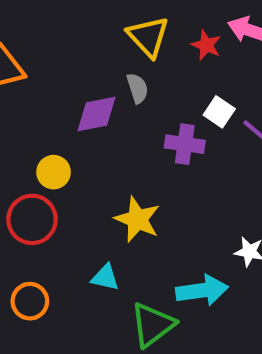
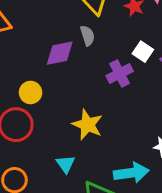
purple cross: (185, 144) -> (120, 74), turned -35
cyan triangle: (105, 278) -> (66, 164), turned 42

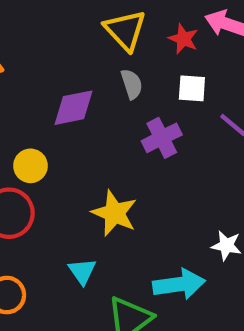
gray semicircle: (87, 36) -> (132, 84), moved
white square: (143, 52) -> (192, 88), moved, turned -30

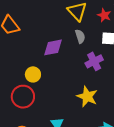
yellow star: (114, 213) -> (87, 97), moved

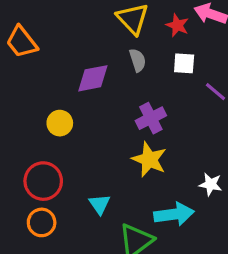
purple cross: (94, 61) -> (151, 118), moved
red circle: (23, 97) -> (43, 181), moved

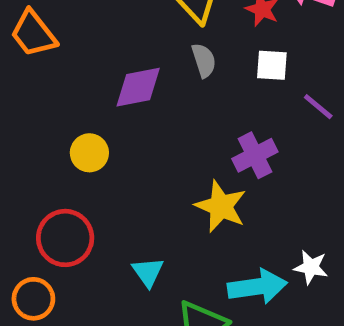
purple cross: (151, 118) -> (255, 155), moved
white star: (211, 184) -> (311, 267), moved
orange circle: (42, 222) -> (33, 299), moved

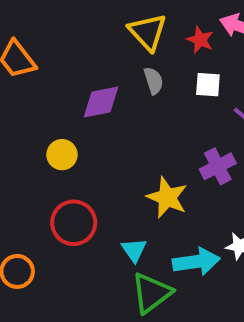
purple cross: (255, 155) -> (218, 166), moved
red circle: (65, 238) -> (74, 223), moved
cyan triangle: (148, 272) -> (134, 250), moved

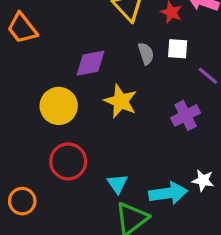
gray semicircle: (153, 81) -> (146, 54), moved
yellow circle: (62, 155) -> (59, 106), size x1.5
yellow star: (167, 197) -> (121, 101), moved

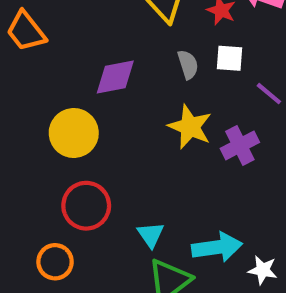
yellow star: (121, 101) -> (190, 127), moved
white star: (203, 180) -> (263, 270), moved
orange circle: (22, 201) -> (55, 262), moved

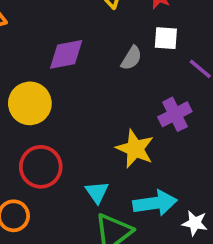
gray semicircle: (188, 64) -> (131, 58), moved, turned 50
yellow star: (190, 127) -> (135, 149), moved

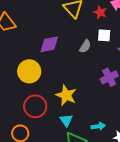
yellow star: (135, 149) -> (66, 95), moved
cyan arrow: (155, 203) -> (98, 126), size x0.6

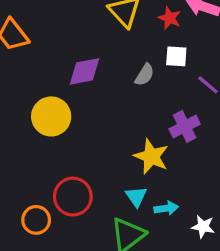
yellow star: (66, 95) -> (151, 157), moved
red circle: (35, 106) -> (73, 197), moved
cyan triangle: (66, 120) -> (136, 197), moved

